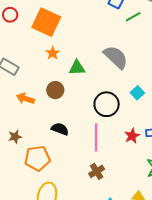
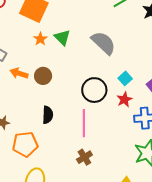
green triangle: (77, 68) -> (62, 38), moved, turned 48
orange arrow: (25, 99) -> (19, 73), moved
black semicircle: (60, 129) -> (48, 115), turned 72
red star: (132, 136) -> (124, 99), moved

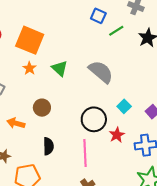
orange star: (40, 39) -> (29, 68), moved
orange arrow: (19, 73) -> (16, 123), moved
red star: (124, 99) -> (117, 135), moved

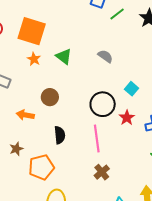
gray semicircle: (101, 72) -> (105, 56), size x0.6

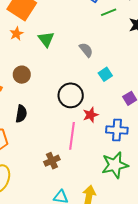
cyan square: (132, 89) -> (105, 74), moved
pink line: (97, 139) -> (72, 136), moved

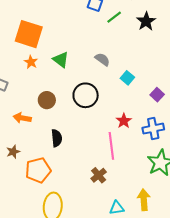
black circle: (71, 95) -> (86, 95), moved

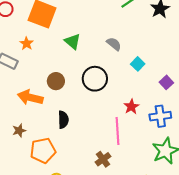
orange star: (31, 62) -> (27, 44), moved
orange arrow: (22, 118) -> (30, 97), size x1.4

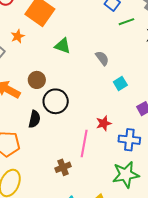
green triangle: (73, 42) -> (63, 46), turned -36
black circle: (95, 79) -> (56, 101), moved

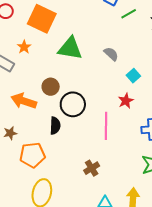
green triangle: (63, 46) -> (70, 48), size x1.5
red star: (104, 123) -> (126, 101), moved
pink line: (84, 143) -> (106, 126), moved

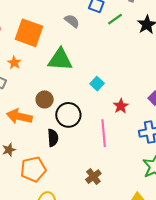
gray semicircle: (111, 54) -> (72, 21), moved
cyan square: (133, 76) -> (97, 84), moved

